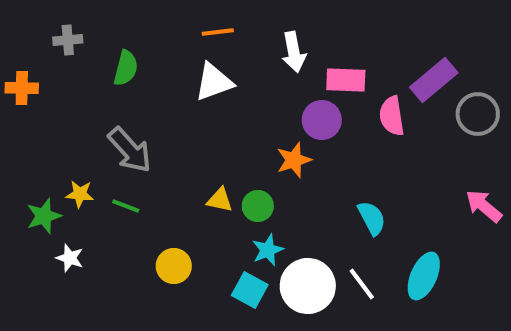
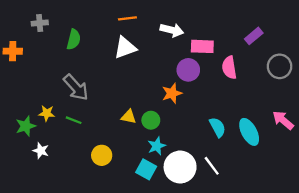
white arrow: (294, 52) -> (172, 30), turned -65
purple rectangle: (434, 80) -> (254, 36), moved, size x0.7
cyan ellipse: (424, 276) -> (249, 132), moved, turned -52

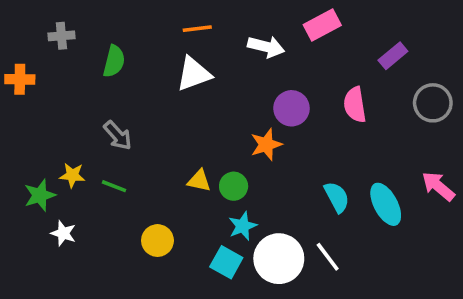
pink rectangle: (202, 46) -> (322, 25), moved, turned -30
gray arrow: (76, 87) -> (118, 135), size x0.7

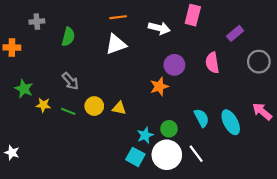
pink rectangle: (322, 25) -> (193, 15), turned -48
green circle: (234, 186) -> (169, 129), moved
green star: (40, 195) -> (24, 89), moved, turned -30
white star: (63, 233) -> (12, 153), moved
yellow circle: (157, 241) -> (94, 106), moved

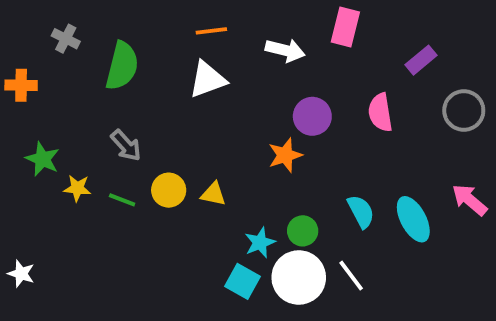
gray cross: (37, 22) -> (66, 39), turned 32
green semicircle: (68, 37) -> (122, 66), size x1.4

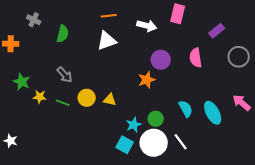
green semicircle: (122, 66) -> (63, 34), size x0.7

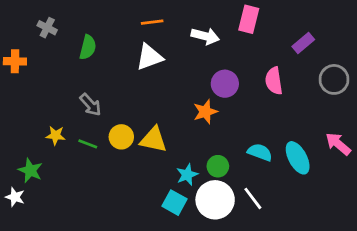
green star: (22, 82) -> (30, 170), moved
yellow triangle: (110, 100) -> (153, 140), size x1.5
cyan semicircle: (186, 109) -> (260, 152), turned -42

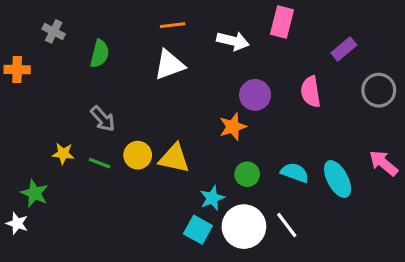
green circle: (218, 166) -> (247, 174), moved

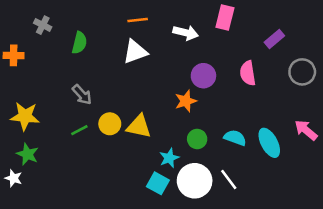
yellow star: (63, 154) -> (25, 116), moved, size x1.6
green line: (100, 163) -> (79, 130), turned -48

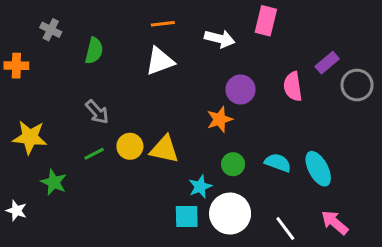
purple rectangle: (274, 39) -> (327, 63), moved
pink arrow: (306, 130) -> (335, 222), moved
green star: (27, 154) -> (54, 182), moved
white line: (229, 180) -> (285, 228), moved
cyan square: (158, 183) -> (187, 217), turned -30

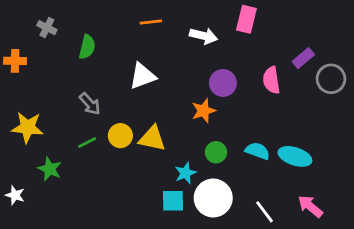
white triangle: (160, 61) -> (143, 76), moved
cyan ellipse: (318, 169) -> (295, 156), turned -44

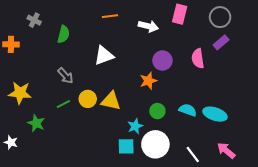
gray circle: (331, 79) -> (220, 17), moved

